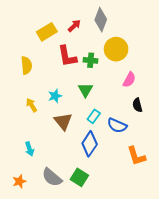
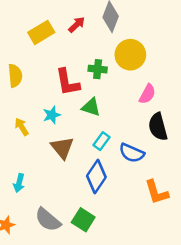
red L-shape: (67, 56) -> (67, 82), moved
green triangle: (85, 90) -> (91, 107), turned -42
black semicircle: (137, 105) -> (158, 127), size x1.5
cyan arrow: (30, 149) -> (19, 183), turned 32

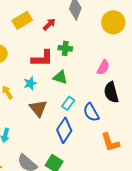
red arrow: (77, 25) -> (49, 24), moved
yellow circle: (130, 55) -> (113, 22), moved
red L-shape: (67, 82) -> (42, 58), turned -80
blue semicircle: (132, 153) -> (91, 112), turned 36

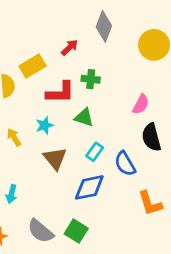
yellow rectangle: (22, 20) -> (33, 66), moved
blue diamond: (64, 130) -> (89, 187), turned 45

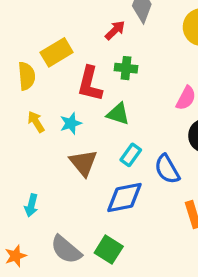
red arrow: (70, 48) -> (115, 30), moved
red L-shape: (60, 92) -> (90, 84), turned 104
yellow arrow: (14, 137) -> (36, 122), moved

